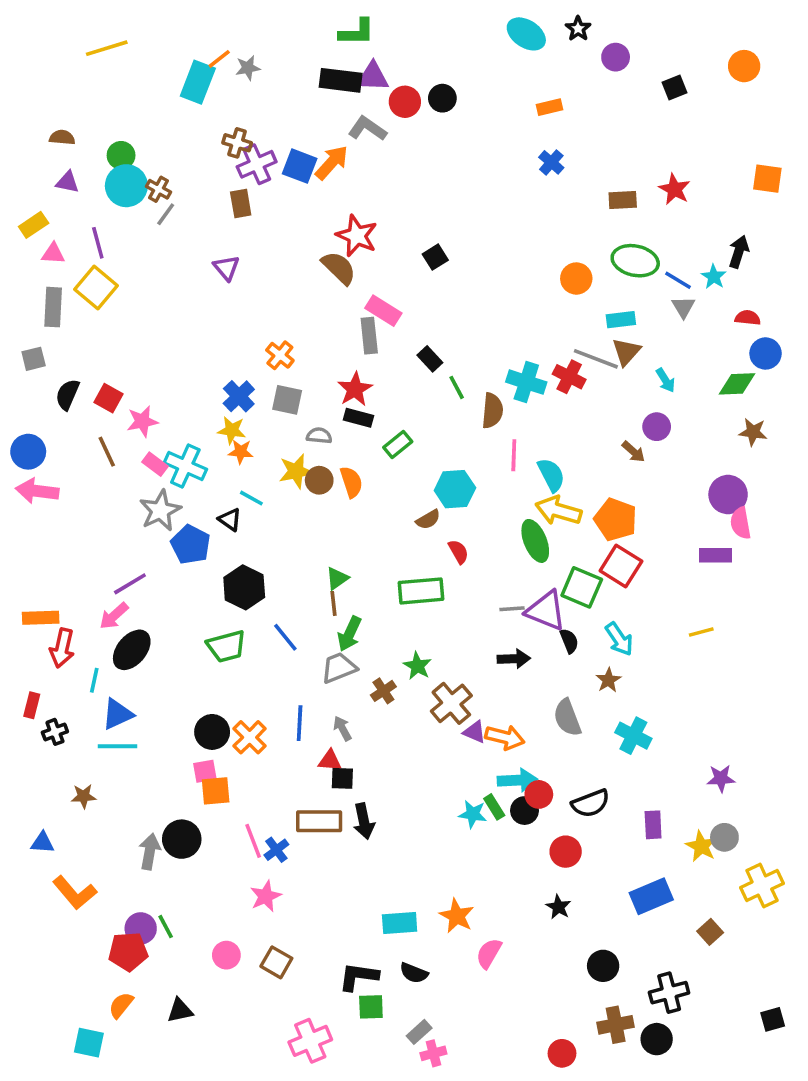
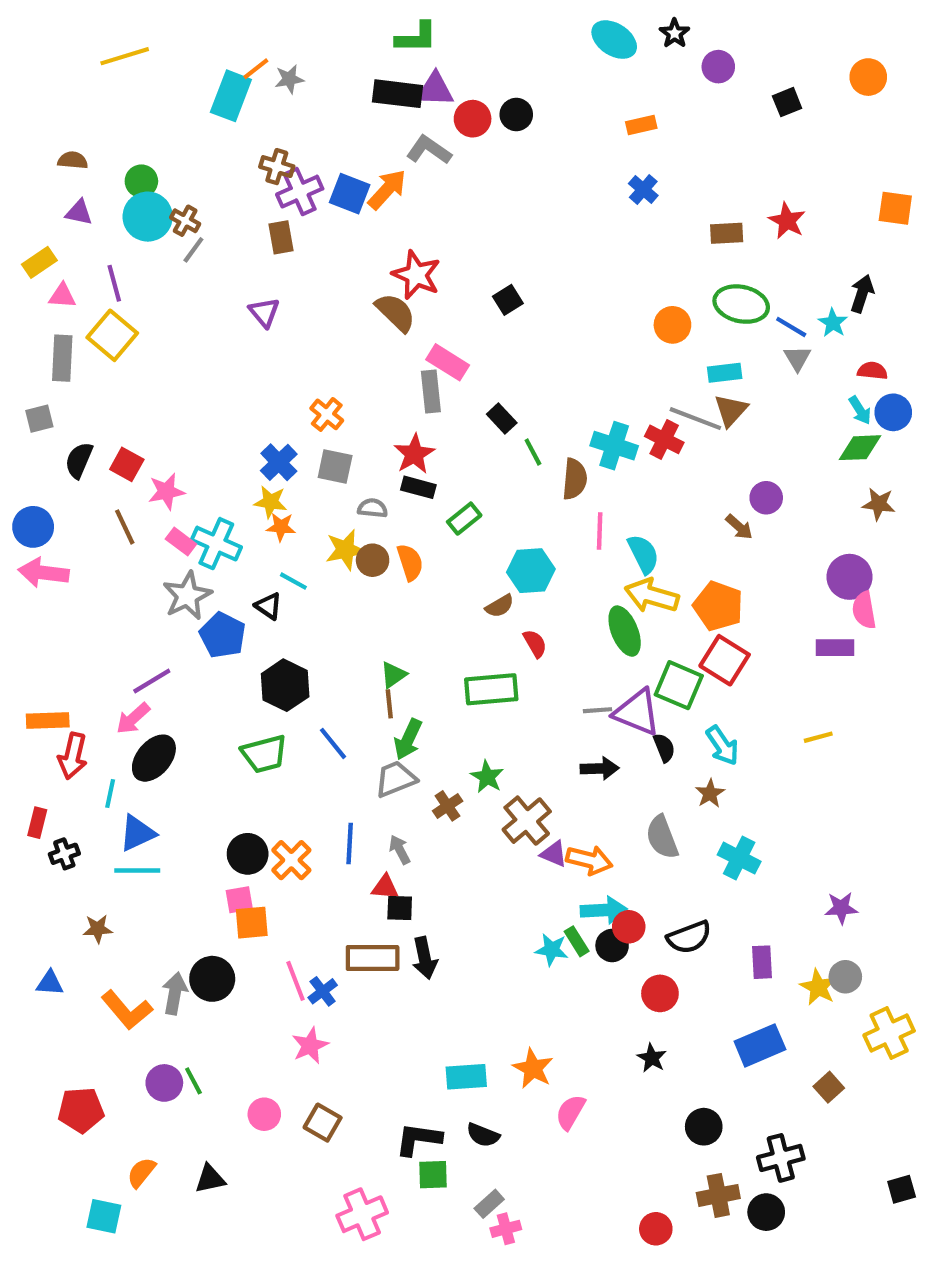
cyan arrow: (666, 380) -> (860, 410), moved
orange L-shape: (75, 893) -> (127, 1010), moved
red pentagon: (128, 952) -> (81, 1110), moved

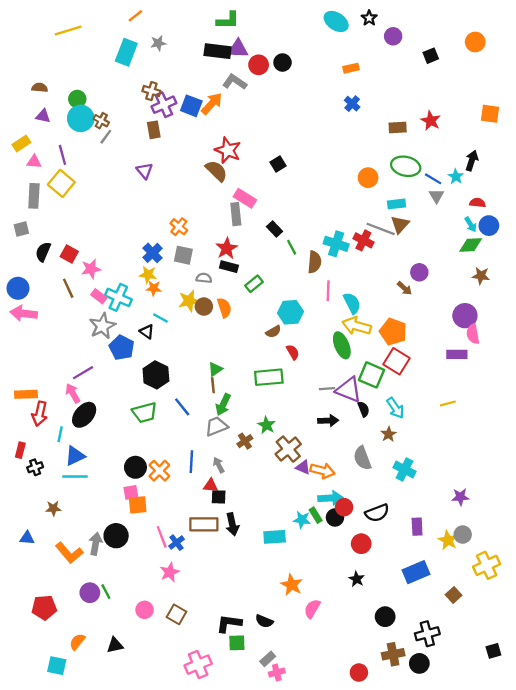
orange line: (256, 69) -> (135, 16), moved
pink arrow: (133, 718) -> (73, 393), turned 102
cyan rectangle: (466, 1077) -> (275, 537), moved

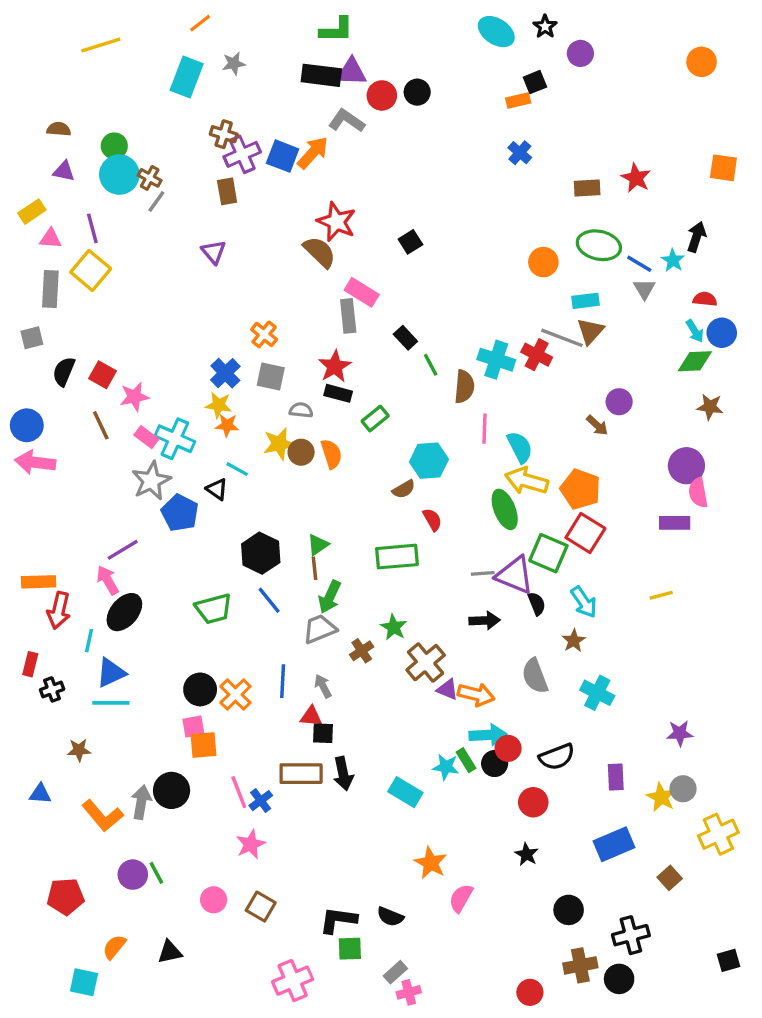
black square: (431, 56) -> (535, 82), moved
black hexagon: (156, 375) -> (261, 553), moved
cyan rectangle: (275, 537) -> (405, 792), turned 35

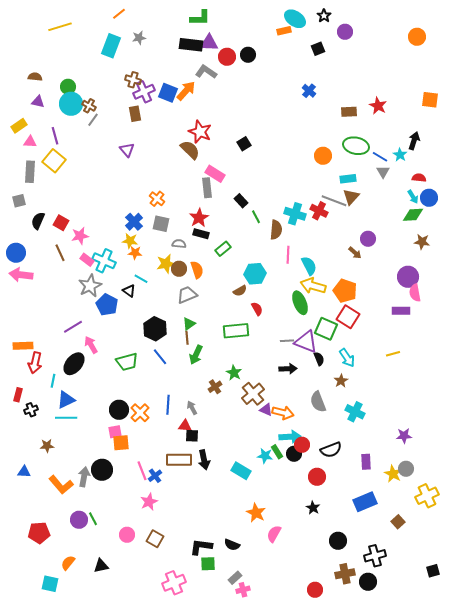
orange rectangle: (518, 101) -> (284, 31), moved
pink arrow: (108, 580) -> (91, 345), moved
gray trapezoid: (320, 629) -> (187, 295), moved

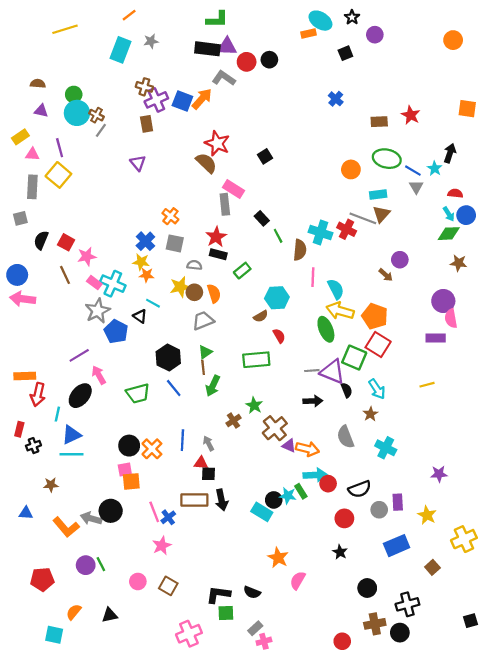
black circle: (294, 454) -> (274, 500), moved
gray circle: (406, 469) -> (379, 510), moved
gray arrow: (84, 477) -> (91, 518), turned -84

